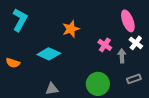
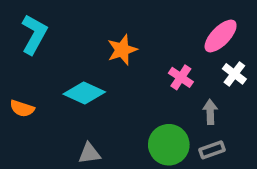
pink ellipse: (128, 21) -> (221, 36), turned 65
gray arrow: (122, 56) -> (210, 112), moved
gray rectangle: (134, 79) -> (212, 150), moved

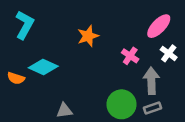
cyan diamond: (84, 93) -> (43, 67), moved
gray arrow: (210, 112) -> (151, 81), size x1.5

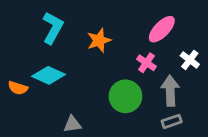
cyan L-shape: (25, 25) -> (53, 28), moved
pink ellipse: (159, 26) -> (162, 29), moved
green circle: (122, 104) -> (125, 96), moved

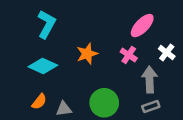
orange star: (99, 40) -> (87, 54), moved
orange semicircle: (18, 88) -> (39, 102), moved, turned -70
green circle: (125, 96) -> (104, 103), moved

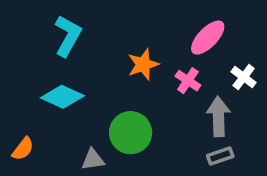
orange star: (87, 54) -> (143, 64), moved
orange semicircle: (39, 102) -> (23, 149), moved
green circle: (104, 103) -> (131, 133), moved

